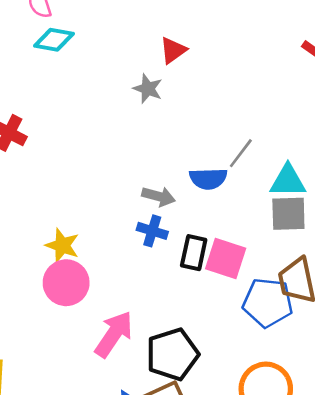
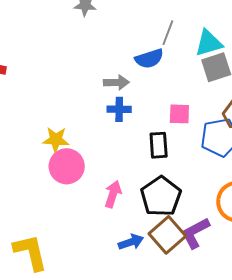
black rectangle: (194, 253) -> (159, 145), moved
pink square: (226, 258) -> (179, 114), size x0.7
pink arrow: (114, 334) -> (113, 194), size x0.7

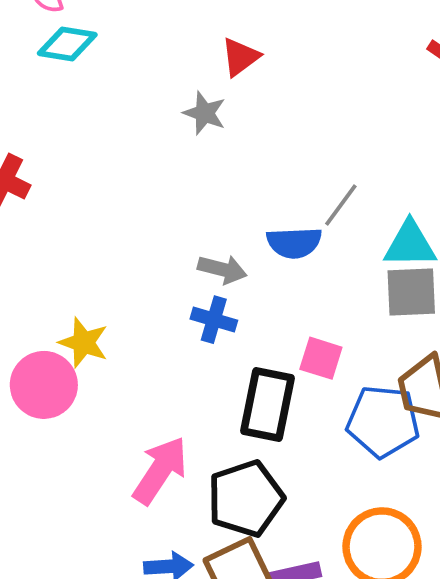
black rectangle: (159, 145) -> (267, 404), size x1.4
pink circle: (67, 166) -> (44, 385), moved
pink arrow: (113, 194) -> (160, 470), size x1.4

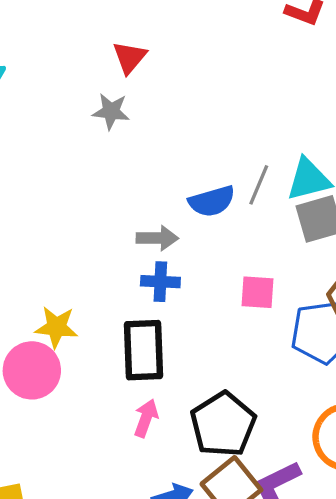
gray line: (341, 205) -> (259, 185), moved
black rectangle: (267, 404) -> (143, 350), moved
pink arrow: (160, 470) -> (146, 418), size x0.6

